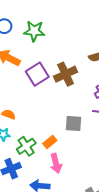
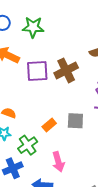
purple square: (37, 74) -> (37, 71), turned 30
orange rectangle: (50, 142) -> (49, 125), moved

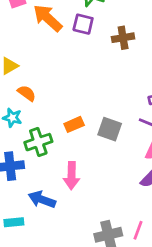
brown cross: (66, 70) -> (123, 38), moved, size x0.7
purple square: (37, 71) -> (83, 24), moved, size x0.7

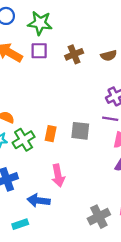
orange rectangle: (74, 124) -> (51, 134), turned -42
green cross: (38, 142) -> (24, 140), moved

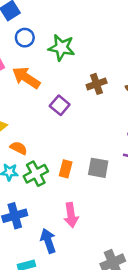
purple square: (39, 51) -> (60, 105), moved, turned 36
blue arrow: (39, 200) -> (48, 241), turned 60

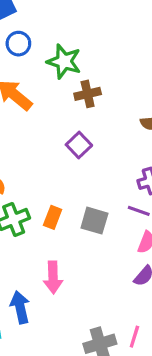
brown cross: (97, 84) -> (88, 94), moved
purple square: (60, 105) -> (79, 145), moved

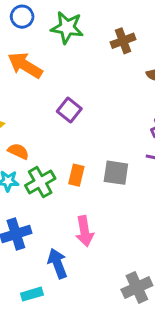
brown cross: (88, 94) -> (123, 41), moved
purple square: (79, 145) -> (69, 110), moved

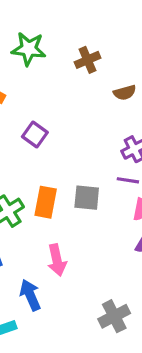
orange rectangle: (76, 175) -> (46, 202), size x1.4

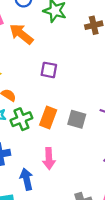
purple square: (35, 135) -> (49, 70), turned -35

